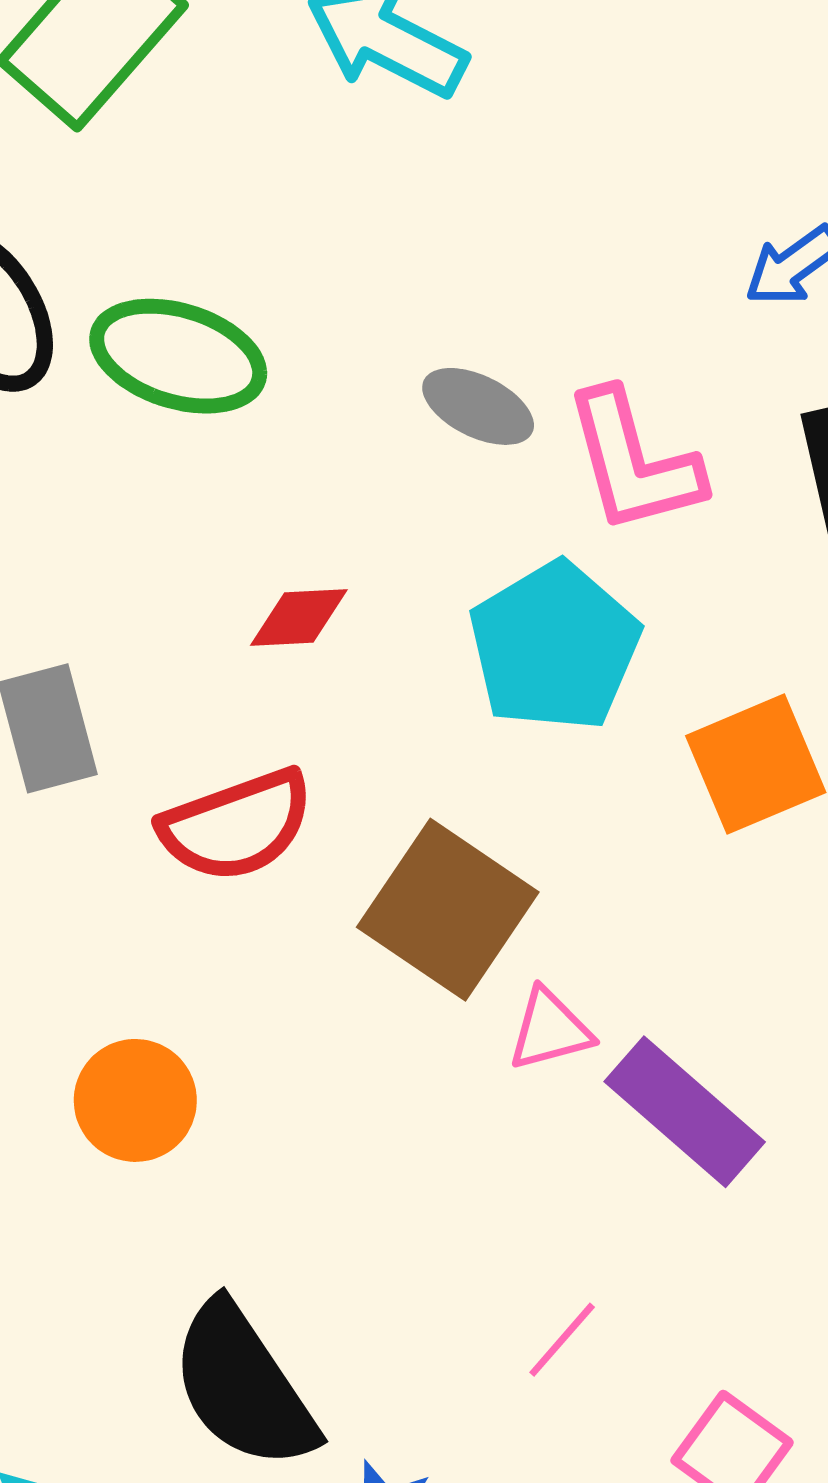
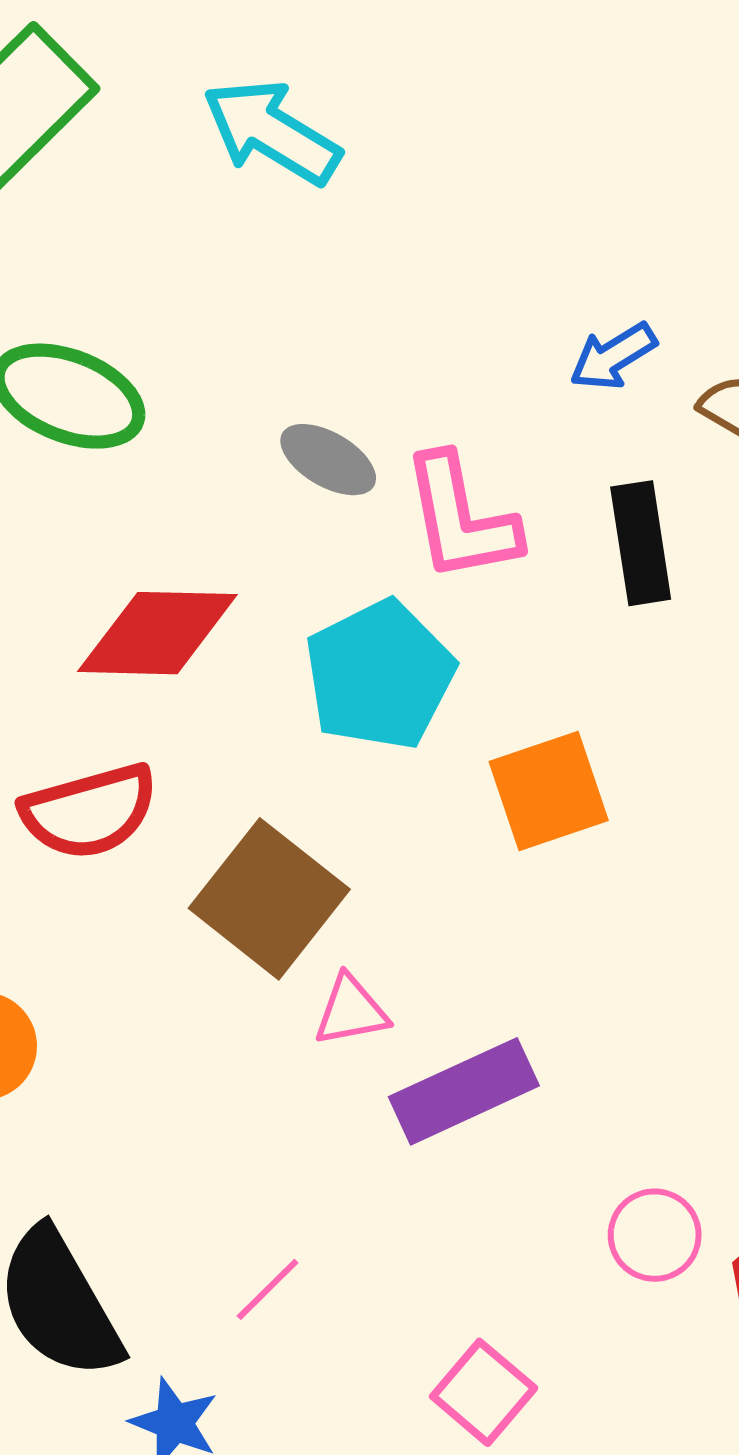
red diamond: (299, 617) -> (157, 633), size x1.8
purple rectangle: (685, 1112) -> (464, 1091), turned -70
pink line: (562, 1340) -> (268, 1289), moved

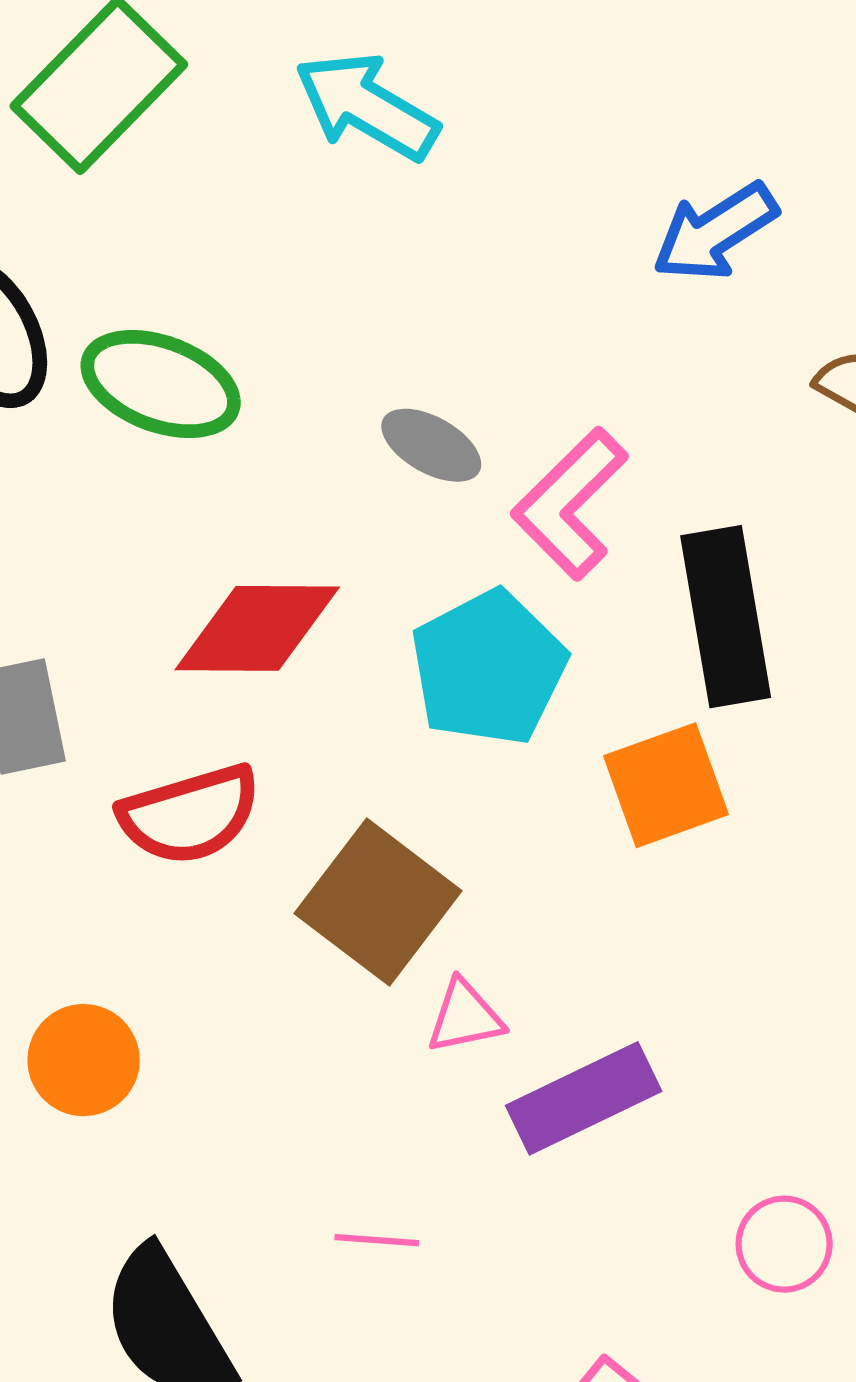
blue arrow: (613, 356) -> (715, 232), moved, size x1.4
pink L-shape: (461, 518) -> (570, 504), turned 57
black rectangle: (641, 543) -> (726, 617), moved, size x1.4
pink line: (268, 1289) -> (377, 1240), moved, turned 50

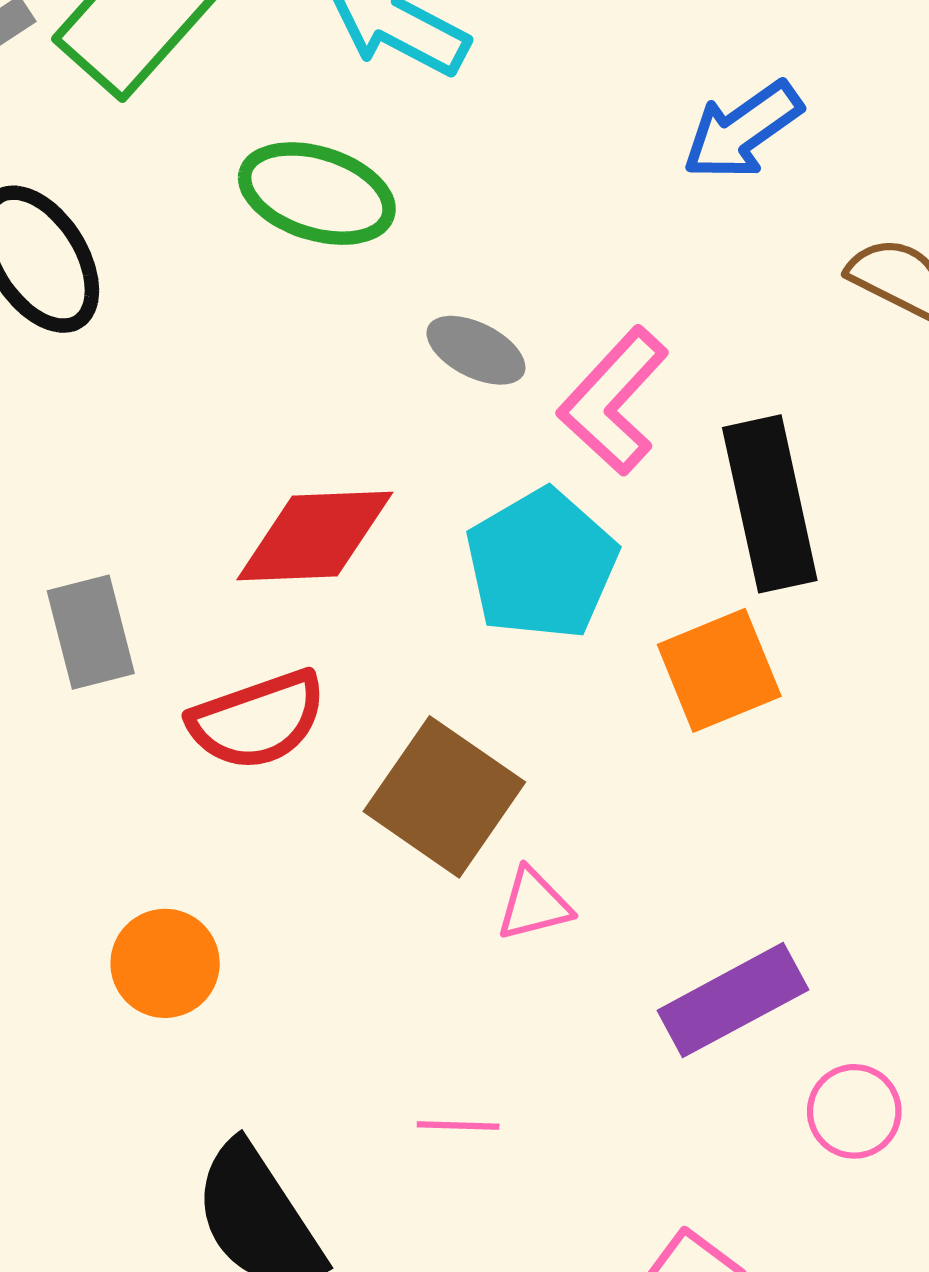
green ellipse: (161, 384) -> (317, 194), moved
purple rectangle: (584, 1098) -> (733, 1000), moved

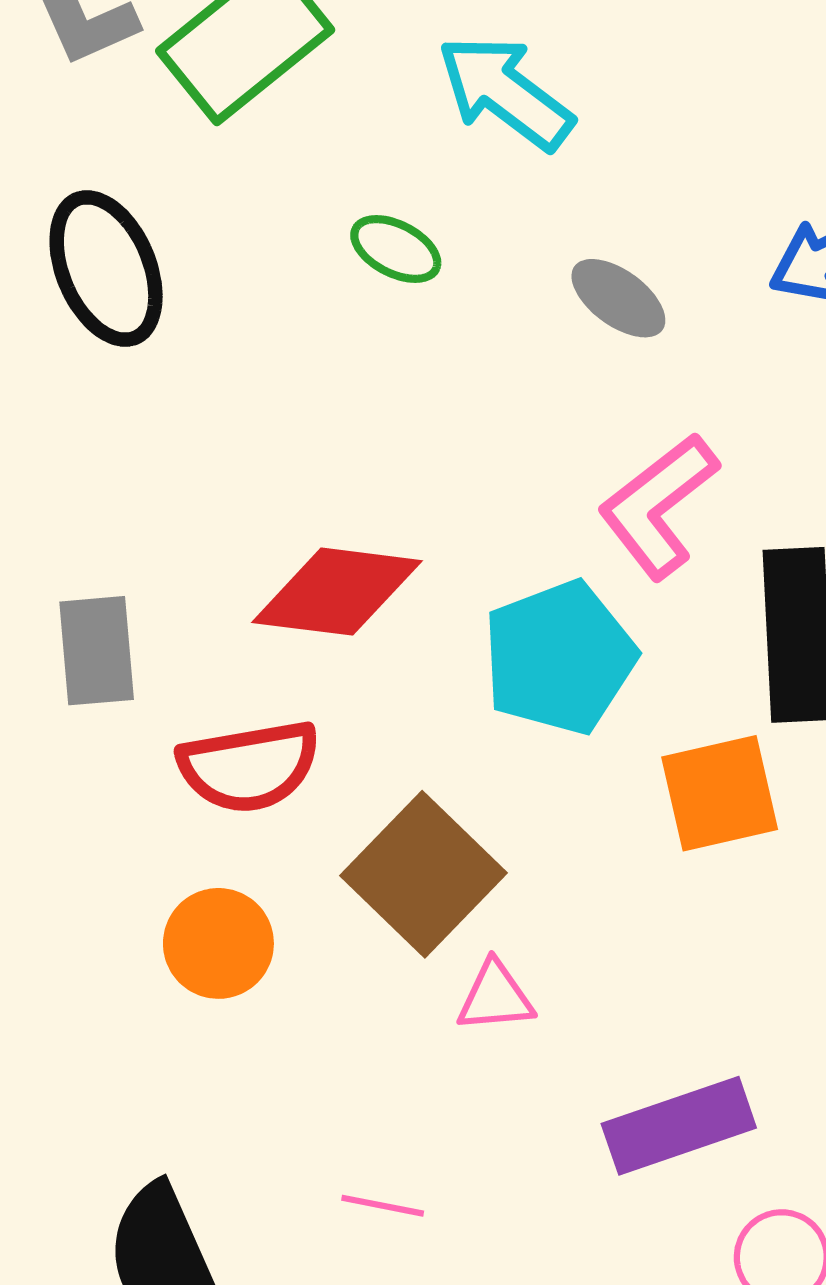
green ellipse: (317, 194) -> (396, 249), size x0.6
gray ellipse: (476, 350) -> (618, 298), moved
orange circle: (165, 963) -> (218, 943), moved

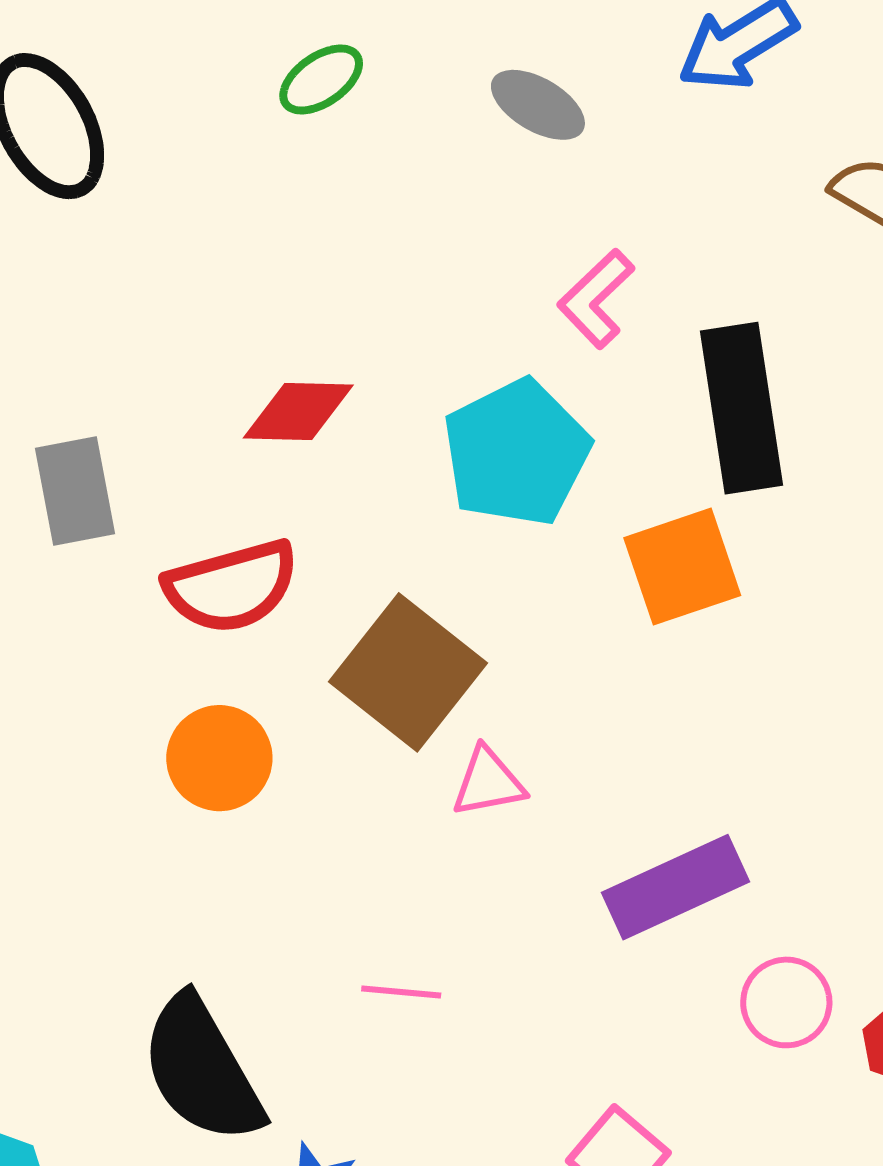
green ellipse: (396, 249) -> (321, 79), turned -56
pink L-shape: (658, 506) -> (596, 299), size x0.7
red diamond: (337, 592) -> (298, 411), size x0.7

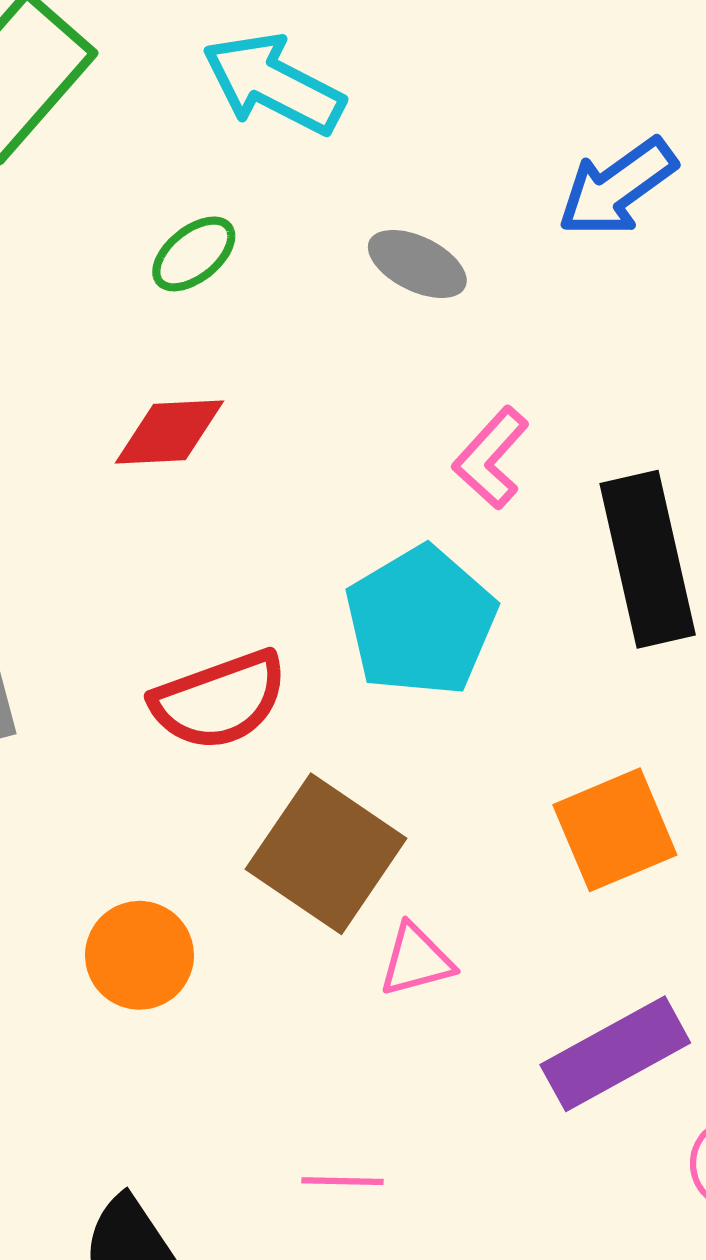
red diamond: (298, 411) -> (169, 432), moved
orange square: (682, 567) -> (615, 830), moved
red semicircle: (231, 587) -> (219, 700), moved

